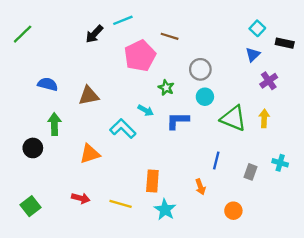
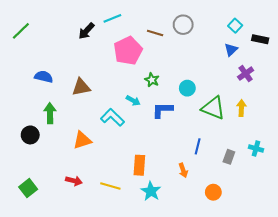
gray circle: (200, 69) -> (183, 25), moved

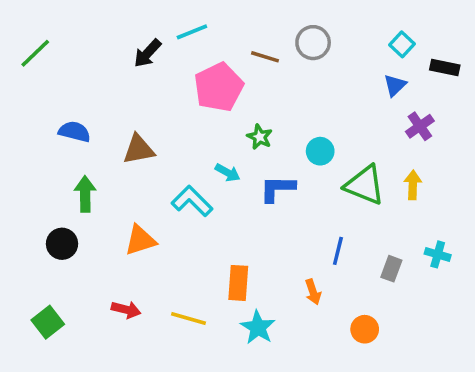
black circle: (30, 135) -> (62, 244), moved

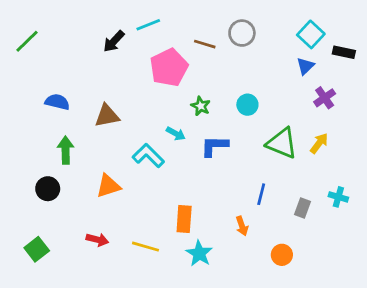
cyan square: (402, 44) -> (311, 34), size x1.4
cyan circle: (320, 151) -> (247, 105), moved
yellow arrow: (413, 185) -> (319, 143), turned 35

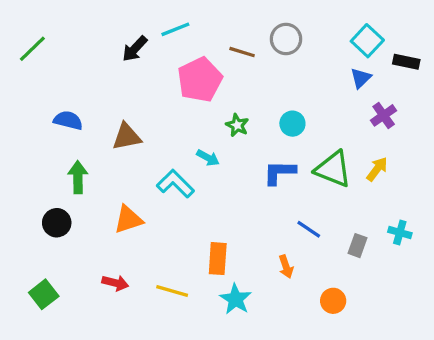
blue L-shape: (214, 146) -> (279, 172), moved
blue line: (261, 194) -> (309, 229), turned -70

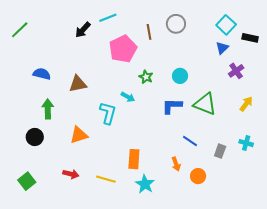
brown line: (242, 52) -> (149, 32), turned 63
yellow arrow: (377, 169) -> (246, 104), moved
cyan L-shape: (175, 184) -> (108, 113), turned 60
orange circle: (333, 301) -> (198, 176), moved

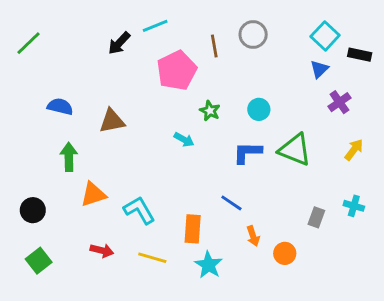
cyan L-shape: (108, 113) -> (139, 210), moved, turned -45
orange triangle: (79, 135) -> (93, 194), moved
black circle: (35, 137) -> (33, 210), moved
blue line: (190, 141) -> (231, 203), moved

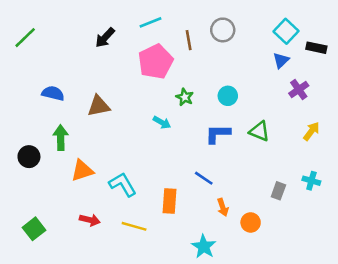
cyan line: (155, 26) -> (151, 22), moved
green triangle: (295, 150) -> (259, 131), size x0.7
black circle: (33, 210) -> (29, 157), moved
cyan star: (208, 265) -> (204, 247), moved

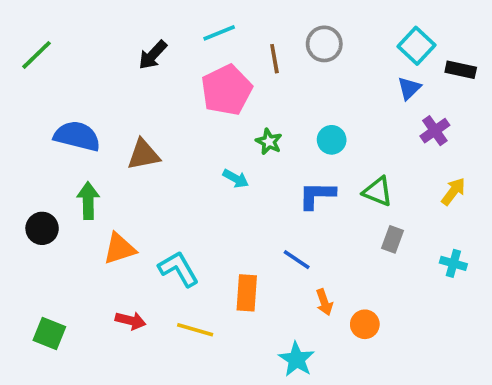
blue semicircle: (53, 93) -> (77, 136), size x1.4
gray rectangle: (278, 191) -> (392, 239), moved
green square: (34, 229) -> (49, 333), turned -30

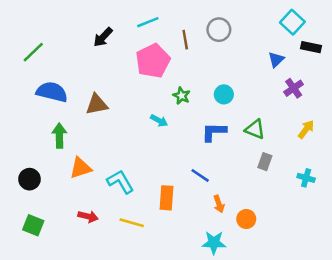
cyan square: (416, 46) -> (292, 22), moved
green line: (37, 55) -> (33, 52), moved
black circle: (42, 228) -> (29, 179), moved
cyan star: (297, 359) -> (214, 243), moved, turned -30

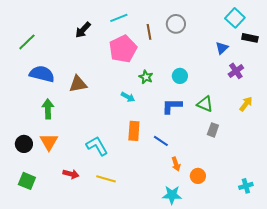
orange triangle: (81, 168) -> (49, 142), moved, turned -42
cyan cross: (306, 178) -> (246, 186), moved, turned -32
orange rectangle: (167, 198) -> (134, 131), moved

